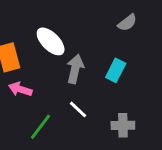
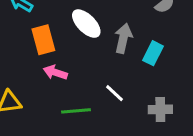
gray arrow: (75, 69) -> (123, 38), moved
green line: (40, 127) -> (76, 111), turned 48

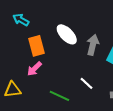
pink arrow: (55, 72) -> (34, 69), moved, turned -63
green line: (76, 111) -> (59, 96), turned 30

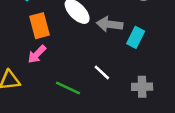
gray arrow: (93, 45) -> (110, 24), turned -96

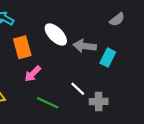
pink arrow: (37, 54) -> (33, 74), moved
gray cross: (142, 87) -> (99, 102), moved

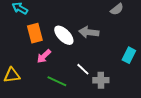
white ellipse: (56, 34) -> (64, 35), moved
cyan rectangle: (108, 58) -> (129, 55), moved

